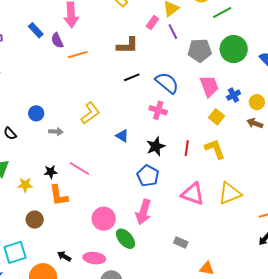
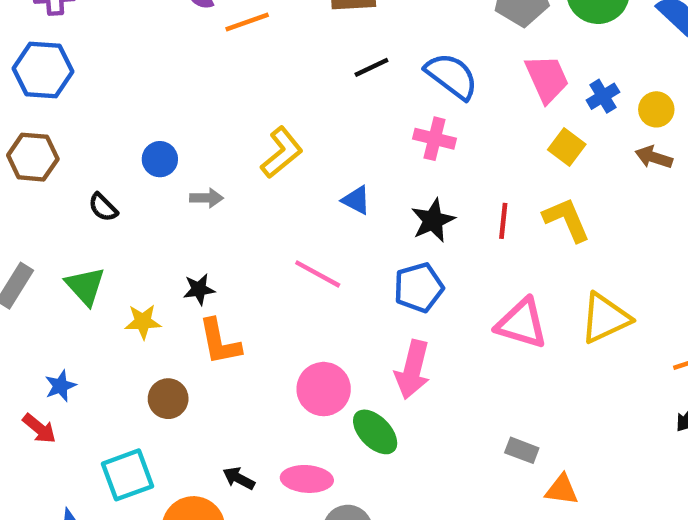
pink line: (80, 169) -> (318, 274), moved
blue pentagon: (148, 176) -> (419, 287), turned 30
gray rectangle: (181, 242) -> (522, 450), moved

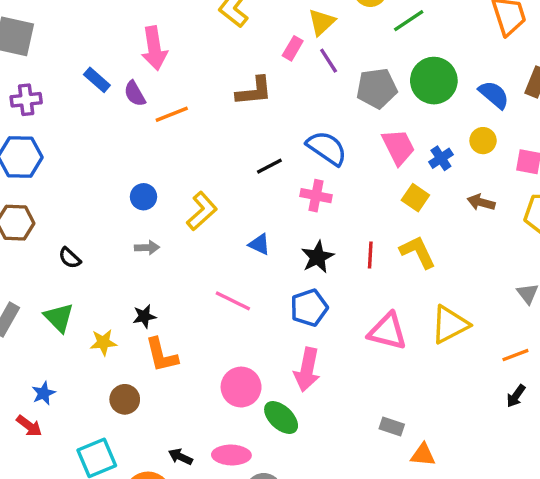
black line: (371, 67) -> (269, 166), moved
yellow circle: (656, 109) -> (483, 141), moved
blue circle: (160, 159) -> (144, 197), moved

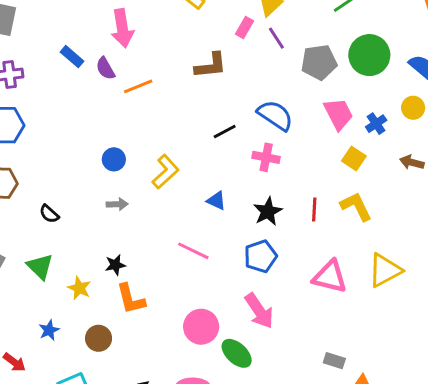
yellow star: (103, 342) -> (79, 288), turned 30
pink arrow: (307, 370) -> (259, 311), turned -45
blue star: (44, 393) -> (49, 330), moved

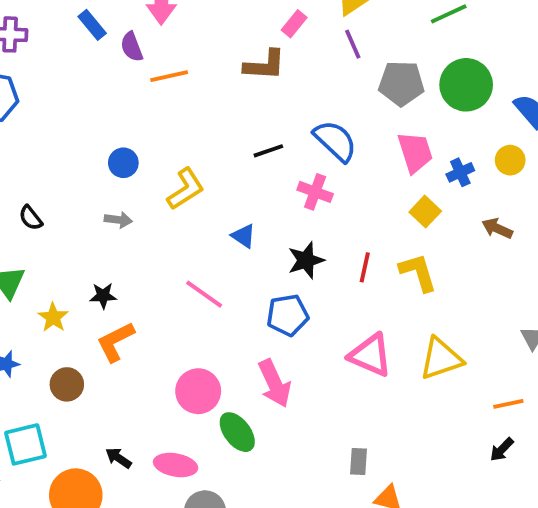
pink rectangle: (245, 28) -> (294, 24), moved
orange L-shape: (131, 299) -> (115, 342), turned 68
gray rectangle: (334, 361) -> (359, 462), turned 66

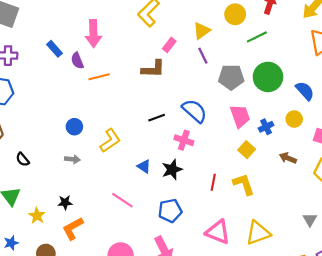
black star: (306, 260) -> (172, 169), moved

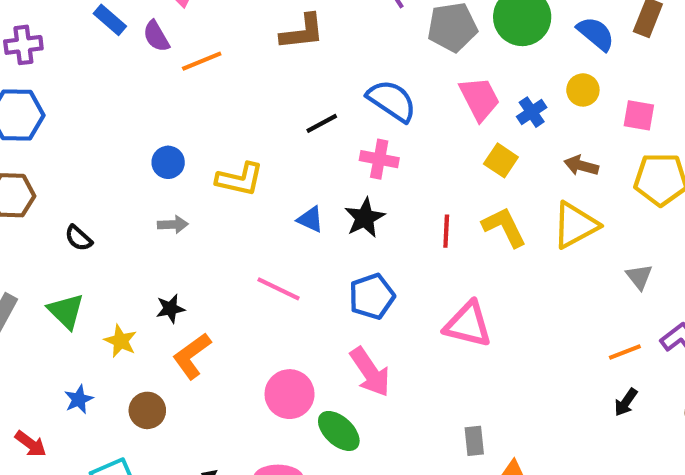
yellow L-shape: (110, 141) -> (240, 179), turned 55
yellow triangle: (258, 233) -> (575, 225), moved

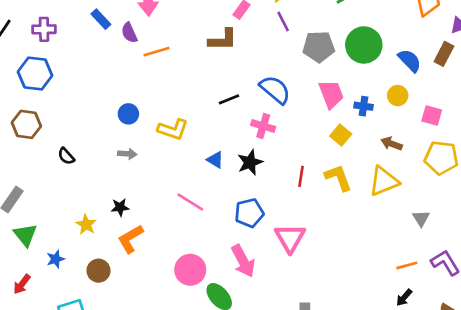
blue cross: (532, 112) -> (363, 106), turned 36
green triangle: (66, 311) -> (25, 235), moved
pink triangle: (468, 324) -> (290, 238), moved, turned 40
red arrow: (31, 444) -> (22, 284), turned 84

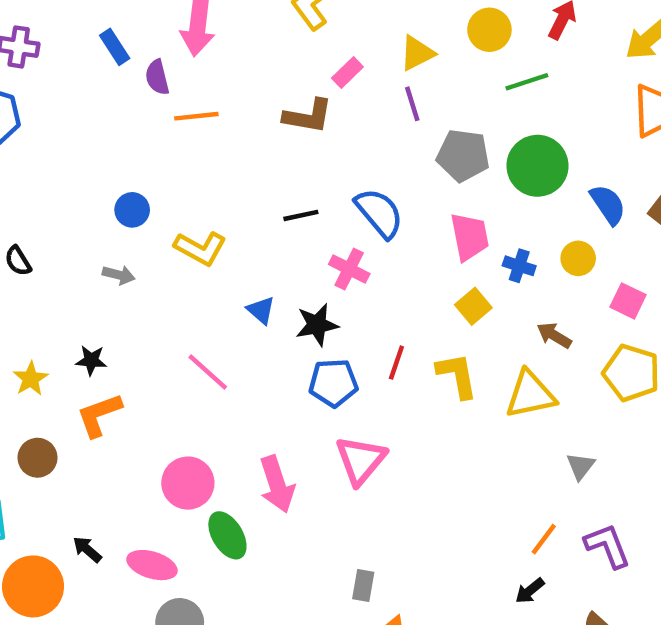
blue pentagon: (249, 213) -> (333, 383), moved
orange line: (407, 265) -> (544, 539), turned -48

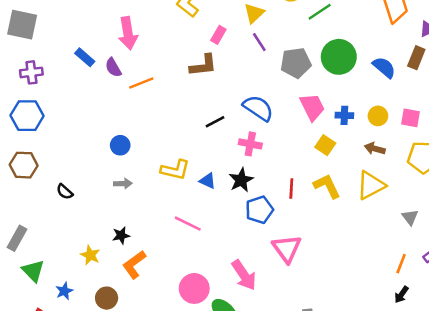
yellow L-shape: (200, 248) -> (175, 170), moved
yellow circle: (578, 258) -> (378, 116), moved

